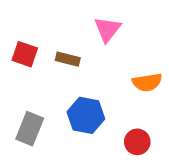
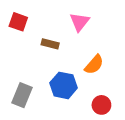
red square: (25, 54) -> (18, 22), moved
orange semicircle: (147, 82) -> (94, 65), moved, turned -40

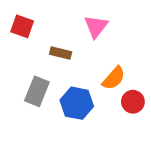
gray rectangle: (22, 95) -> (37, 91), moved
red circle: (101, 105) -> (133, 102), moved

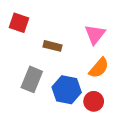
pink triangle: (96, 26) -> (95, 34), moved
red circle: (133, 102) -> (94, 101), moved

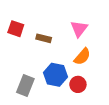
red square: (19, 23) -> (16, 29), moved
gray rectangle: (32, 79) -> (25, 85), moved

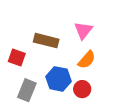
red square: (16, 29) -> (17, 58), moved
brown rectangle: (44, 38) -> (46, 41), size x1.5

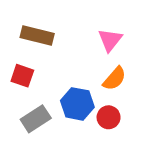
brown rectangle: (46, 41) -> (37, 35), moved
gray rectangle: (27, 90) -> (36, 119), turned 35

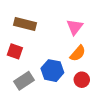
red circle: (109, 117) -> (82, 80), moved

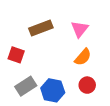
brown rectangle: (25, 24) -> (41, 28), moved, turned -35
blue hexagon: (52, 71) -> (53, 90), moved

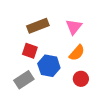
red square: (16, 55) -> (30, 51), moved
blue hexagon: (53, 90) -> (49, 66), moved

